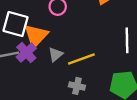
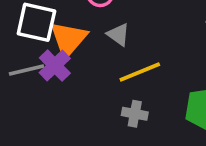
gray triangle: (56, 54) -> (118, 34), moved, turned -42

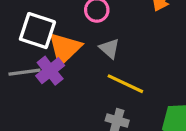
yellow line: (140, 72) -> (125, 84), turned 42

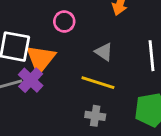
gray triangle: (109, 48) -> (104, 52), moved

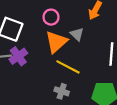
gray triangle: (104, 52) -> (77, 34), moved
orange triangle: (41, 59) -> (56, 42), moved

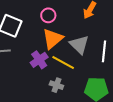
gray triangle: (77, 34) -> (79, 45), moved, size x1.5
purple cross: (18, 56) -> (39, 60), moved

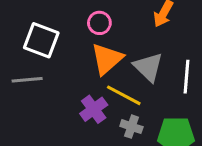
purple cross: (39, 60) -> (94, 109), moved
gray cross: (56, 85) -> (131, 127), moved

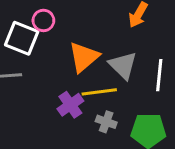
pink circle: (99, 23) -> (43, 20), moved
yellow line: (124, 95) -> (99, 92), turned -36

